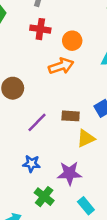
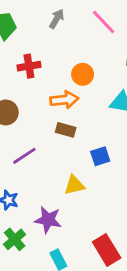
red cross: (40, 29) -> (29, 66), moved, turned -30
brown rectangle: (71, 116) -> (66, 130), moved

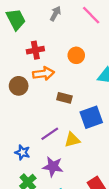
orange arrow: (64, 100) -> (43, 74), moved
purple line: (24, 156) -> (50, 134), moved
blue square: (100, 156) -> (91, 117), size x1.5

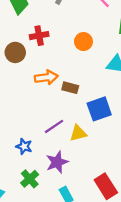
orange arrow: (43, 74) -> (46, 77), moved
brown circle: (19, 86) -> (15, 52), moved
purple star: (53, 167) -> (57, 162), turned -30

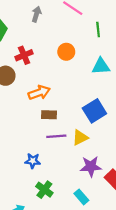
brown rectangle: (70, 88) -> (49, 115), moved
purple line: (54, 126) -> (56, 136), turned 42
purple star: (57, 162) -> (91, 166), moved, turned 30

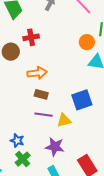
orange circle: (66, 52) -> (87, 42), moved
blue star: (33, 161) -> (17, 141), moved
purple star: (91, 166) -> (55, 147), moved

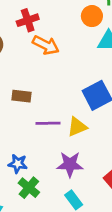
red cross: (31, 37) -> (28, 20), moved
orange arrow: (37, 73) -> (46, 45), moved, turned 42
brown rectangle: (41, 94) -> (22, 96), moved

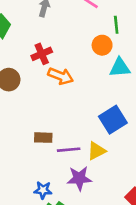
brown rectangle: (22, 96) -> (43, 138), moved
purple star: (70, 164) -> (79, 178), moved

